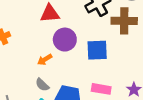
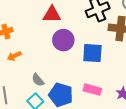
orange arrow: (45, 60) -> (14, 56), moved

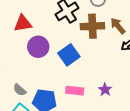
blue square: (92, 53) -> (69, 55), turned -30

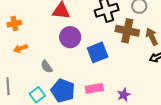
gray semicircle: (20, 90) -> (47, 67), moved
pink rectangle: (75, 91) -> (94, 88), turned -30

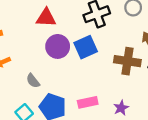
brown cross: (127, 31) -> (127, 61), moved
blue square: (98, 52) -> (86, 47), moved

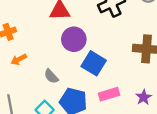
blue square: (86, 47) -> (94, 63), moved, turned -30

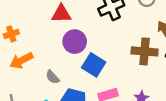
orange arrow: (19, 59) -> (21, 61), size x1.5

